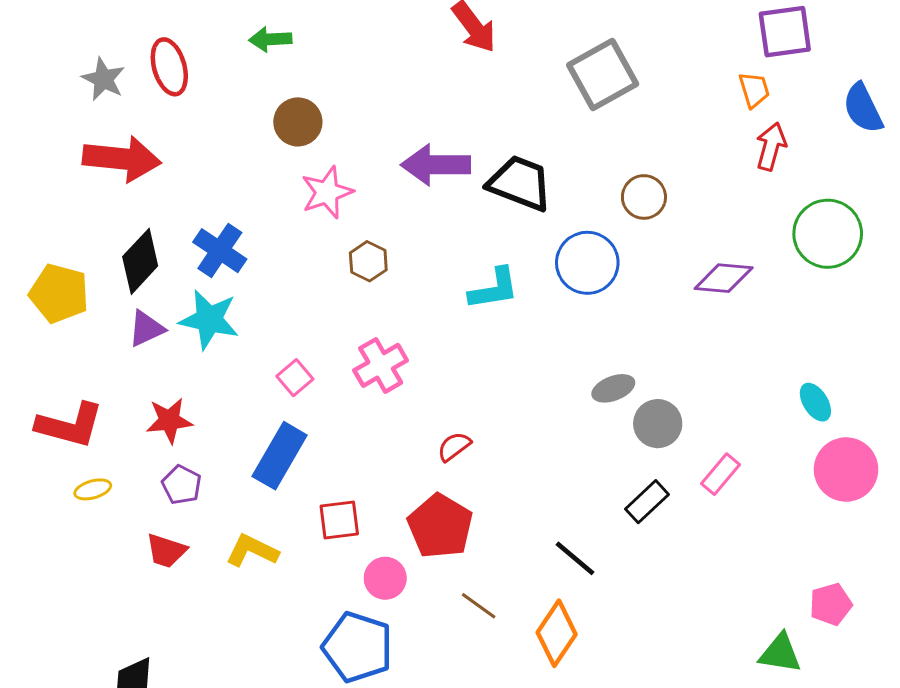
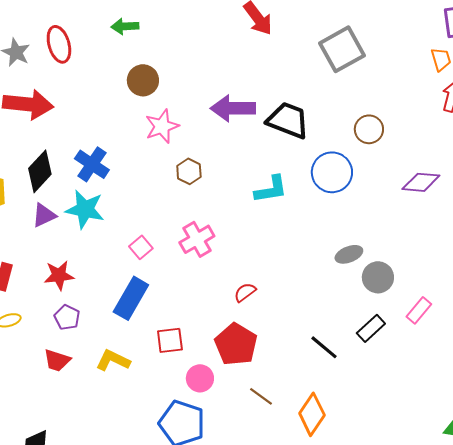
black line: (575, 558) -> (324, 347), moved

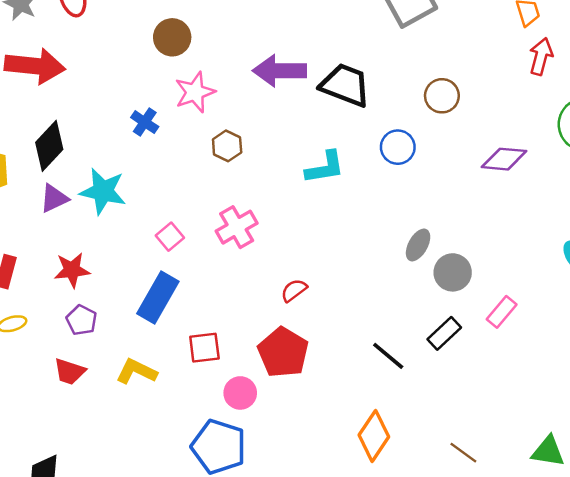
blue cross: (92, 164) -> (145, 122), moved, size x0.7
blue circle: (332, 172) -> (398, 147), size x0.7
gray ellipse: (349, 254) -> (418, 245), turned -40
brown line: (261, 396) -> (463, 453), moved

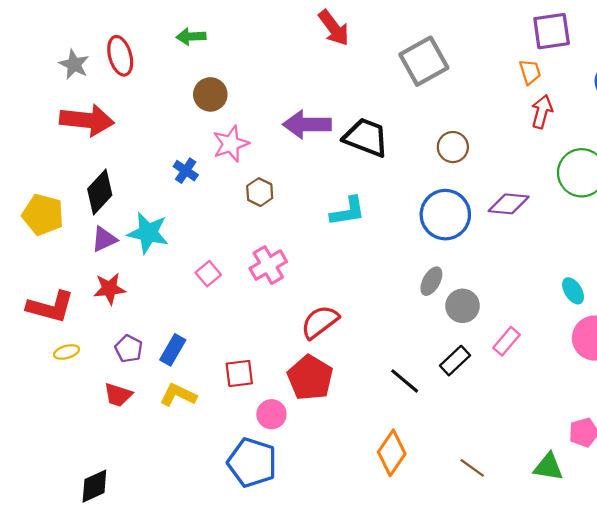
blue circle: (398, 147) -> (445, 215), moved, size x1.6
red star: (72, 270) -> (109, 289), moved
red semicircle: (294, 290) -> (320, 322), size x1.6
blue rectangle: (158, 297) -> (173, 350), moved, size x0.7

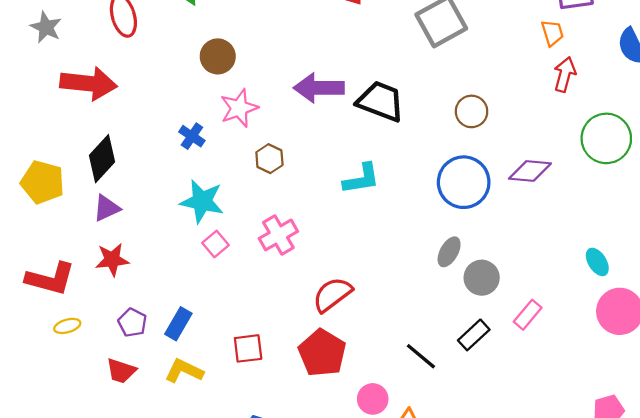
gray star: (74, 64) -> (46, 27), moved
cyan star: (148, 233) -> (202, 201), moved
pink circle: (271, 414) -> (373, 399), moved

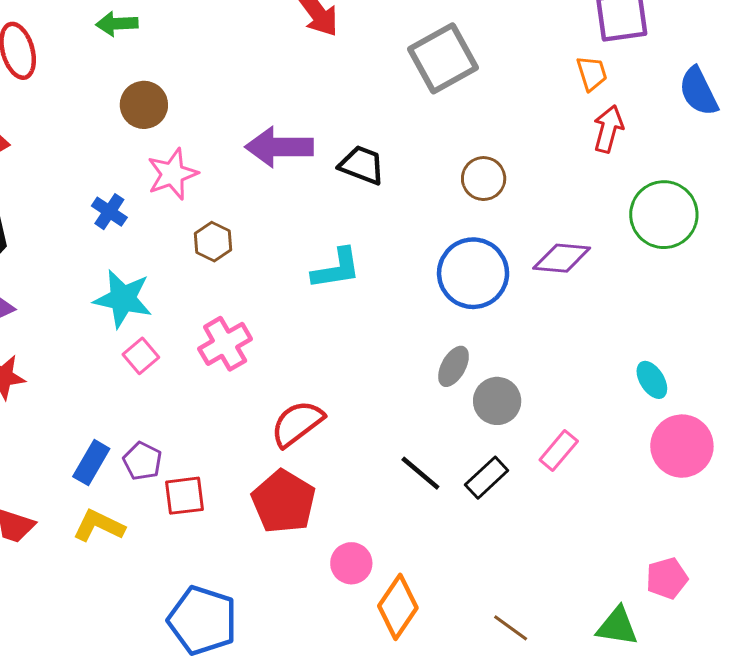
black trapezoid: (381, 101) -> (362, 165), size x0.7
purple pentagon: (132, 323) -> (142, 461), moved
black line: (421, 356) -> (420, 473), moved

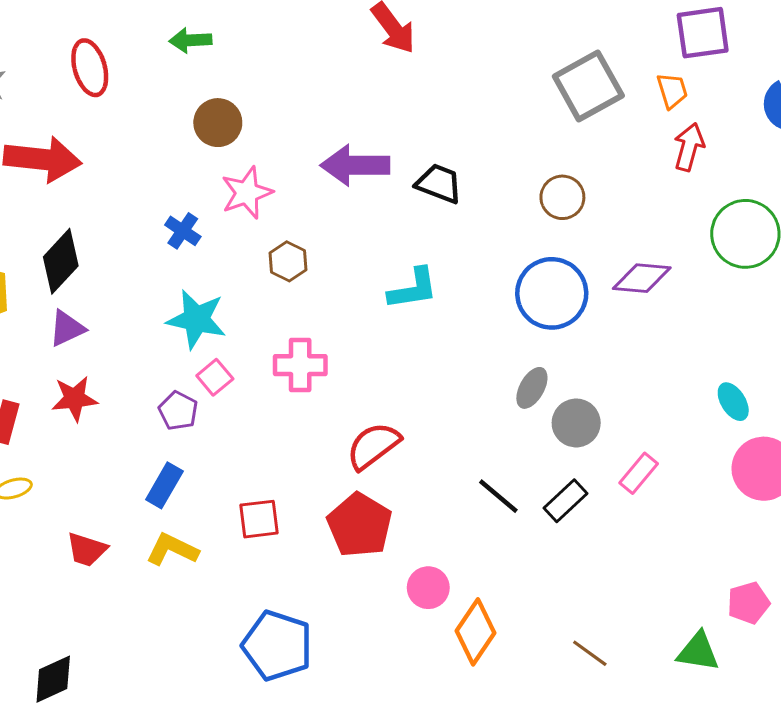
gray square: (443, 58) -> (588, 86), moved
pink cross: (225, 344) -> (300, 365), turned 30
purple pentagon: (142, 461) -> (178, 411), moved

